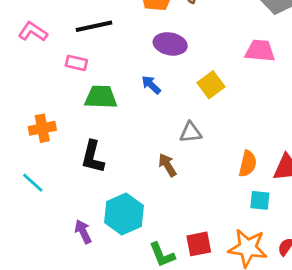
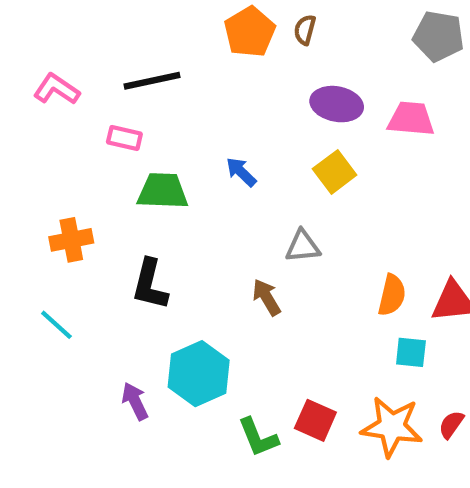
purple ellipse: (170, 44) -> (337, 104), moved
red square: (199, 244) -> (315, 420), turned 35

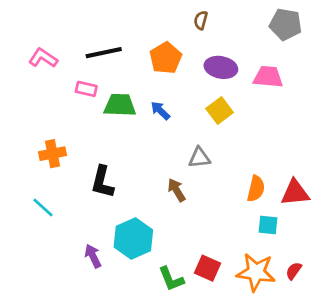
orange pentagon: (250, 32) -> (166, 58), moved
green trapezoid: (163, 191) -> (120, 105), moved

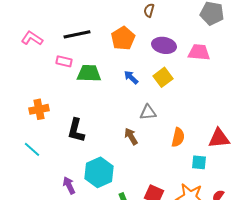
blue arrow: (160, 110) -> (131, 77), moved
orange semicircle: (256, 189) -> (178, 137), moved

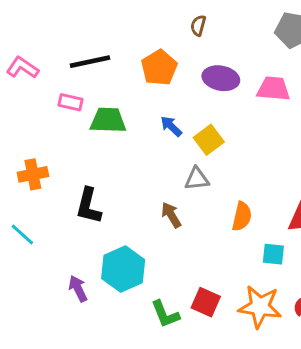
yellow square: (163, 77) -> (209, 140), moved

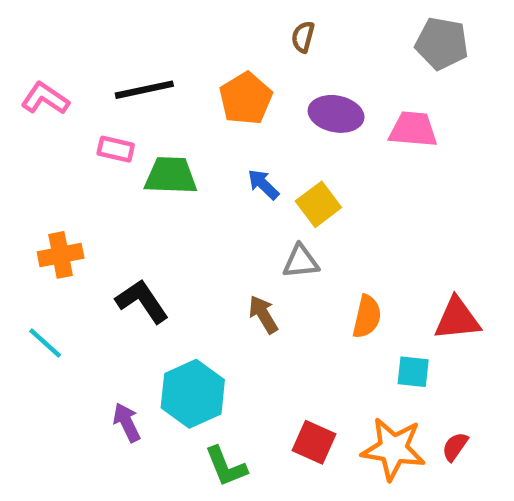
black L-shape: (89, 206) -> (142, 301), turned 132
green L-shape: (165, 314) -> (226, 466), moved

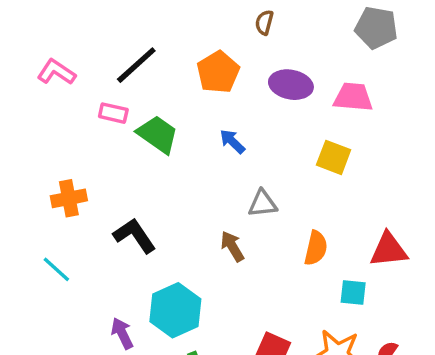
black line: (144, 90) -> (136, 65), turned -30
green trapezoid: (171, 176) -> (158, 134), turned 33
yellow square: (318, 204) -> (334, 157), moved, turned -32

